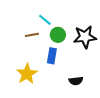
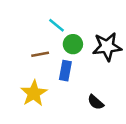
brown line: (32, 35) -> (40, 54), moved
black semicircle: (76, 81) -> (96, 102), turned 48

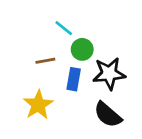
black star: (107, 47) -> (109, 74), moved
black semicircle: (96, 102) -> (108, 115), size x1.5

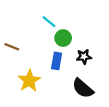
brown line: (45, 61) -> (12, 47), moved, turned 32
black star: (109, 74) -> (84, 57), size x0.6

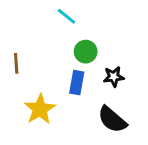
cyan line: (49, 22) -> (66, 16), moved
brown line: (12, 47) -> (16, 63), turned 64

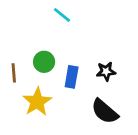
green circle: (86, 52) -> (44, 62), moved
brown line: (16, 63) -> (14, 73), moved

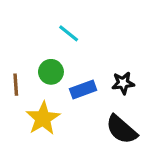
cyan line: (62, 15) -> (69, 33), moved
blue rectangle: (72, 77) -> (83, 89), turned 60

